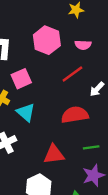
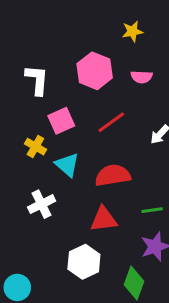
red line: (72, 74) -> (111, 122), moved
red semicircle: (75, 115) -> (113, 175), moved

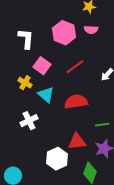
pink semicircle: (142, 77) -> (91, 30), moved
pink square: (61, 121) -> (42, 66), turned -30
red triangle: (104, 219) -> (77, 142), moved

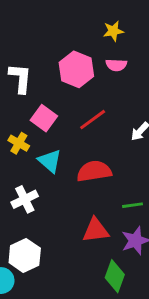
white hexagon: (57, 159) -> (25, 255), moved

